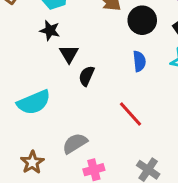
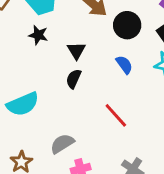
black triangle: (69, 54) -> (76, 51), moved
blue semicircle: (139, 61) -> (124, 65), turned -30

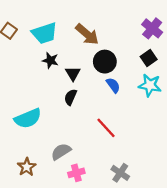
black circle: (127, 25) -> (105, 62), moved
black star: (38, 35) -> (50, 60), moved

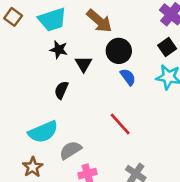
black semicircle: (70, 97) -> (61, 90), moved
cyan semicircle: (28, 118) -> (43, 132), moved

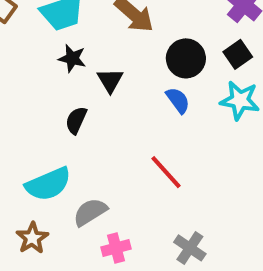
black circle: (119, 51) -> (186, 58), moved

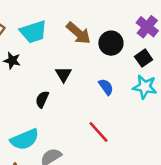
black star: (72, 58) -> (12, 61), moved
black circle: (186, 58) -> (111, 43), moved

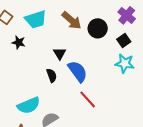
blue semicircle: (106, 87) -> (78, 71), moved, size x1.6
black semicircle: (42, 99) -> (52, 75), moved, turned 136

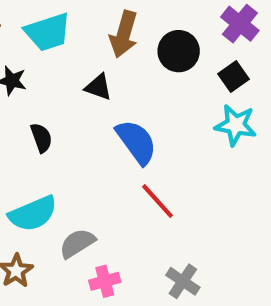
brown arrow: (72, 20) -> (124, 34), turned 65
black triangle: (60, 53) -> (98, 87), moved, turned -40
black semicircle: (52, 75) -> (41, 138), moved

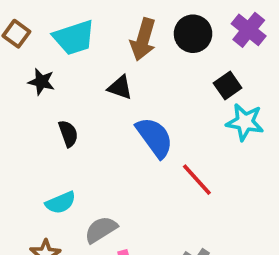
black circle: (179, 51) -> (193, 34), moved
black square: (234, 76) -> (228, 86), moved
red line: (158, 201) -> (197, 180), moved
cyan semicircle: (33, 214) -> (61, 203), size x0.7

